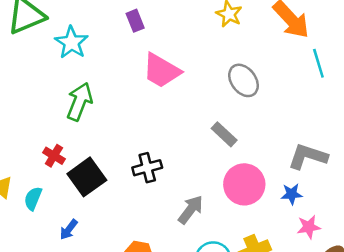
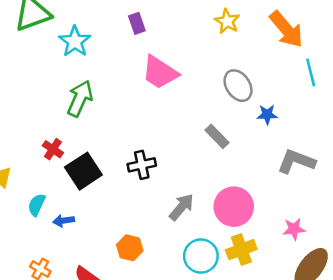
pink circle: (244, 184) -> (234, 207), moved
blue star: (292, 194) -> (267, 115), moved
cyan semicircle: (33, 198) -> (37, 205), moved
blue arrow: (69, 230) -> (64, 221), turned 42

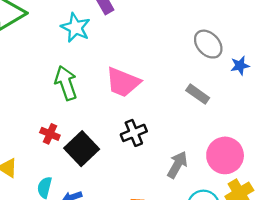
cyan star: (75, 41) -> (75, 28), moved
pink trapezoid: (160, 72) -> (123, 82), moved
green arrow: (80, 99) -> (66, 83), turned -32

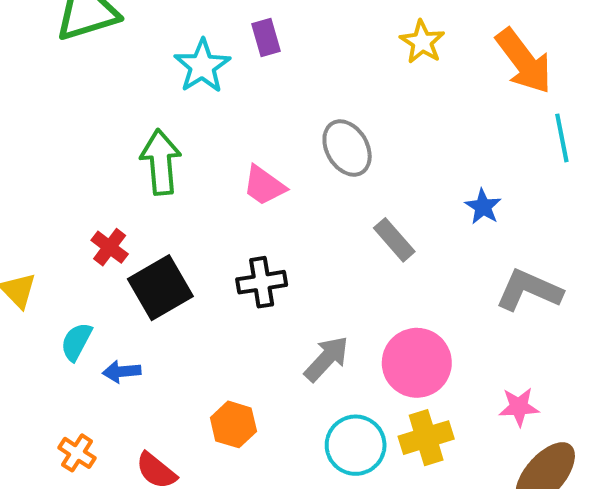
gray ellipse: (208, 44) -> (347, 148), moved
blue star: (240, 66) -> (483, 207), turned 30
pink trapezoid: (123, 82) -> (264, 186), size x0.7

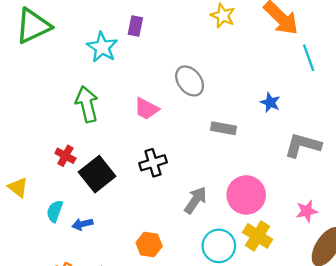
purple rectangle: (266, 37) -> (135, 26), turned 36
gray rectangle: (394, 240) -> (223, 128), turned -30
yellow cross: (426, 438) -> (258, 236), turned -32

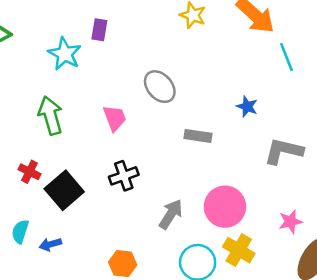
pink trapezoid: (146, 109) -> (115, 118), turned -136

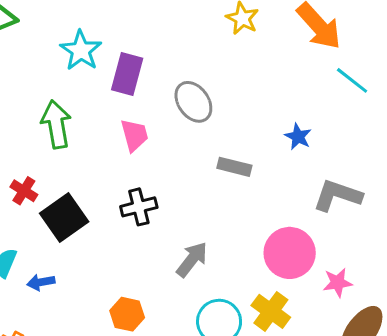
purple rectangle: (99, 30) -> (127, 74), moved, size x1.5
cyan line: (286, 57) -> (352, 80), turned -36
pink circle: (225, 207) -> (290, 253), moved

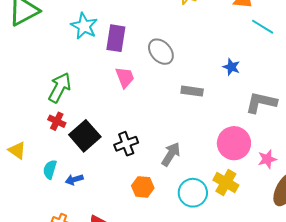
green arrow: (56, 124) -> (60, 88), moved, turned 44
black cross: (139, 207) -> (126, 144), moved
orange hexagon: (127, 314) -> (143, 187), moved

